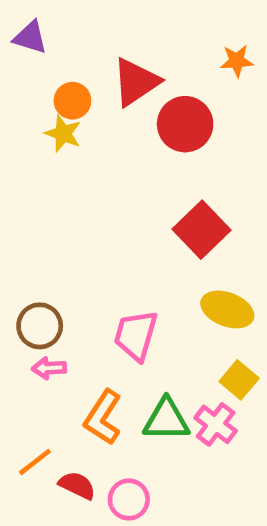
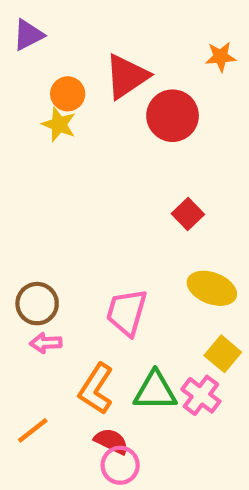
purple triangle: (30, 37) -> (28, 35), turned -44
red square: (202, 230) -> (188, 214), size x0.6
red semicircle: (77, 485) -> (111, 441), moved

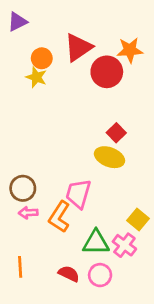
orange star: (221, 57) -> (130, 50), moved, size x1.4
yellow ellipse: (212, 288) -> (110, 157), moved
orange L-shape: (96, 389) -> (59, 217), moved
orange line: (33, 430) -> (20, 267), turned -55
pink circle: (120, 465) -> (100, 275), moved

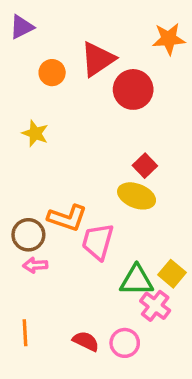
orange star: (130, 50) -> (169, 39), moved
yellow star: (36, 77) -> (35, 133), moved
orange L-shape: (59, 217) -> (67, 218), moved, turned -104
green triangle: (96, 243) -> (137, 280), moved

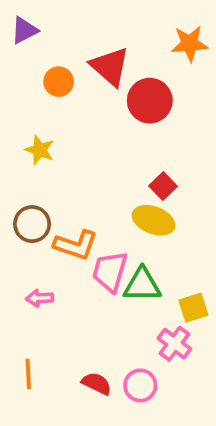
red triangle: (98, 59) -> (110, 66), turned -45
brown circle: (28, 235) -> (32, 224), moved
yellow square: (172, 274) -> (193, 308), turned 32
green triangle: (137, 280) -> (142, 285), moved

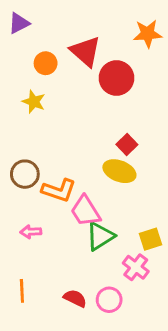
yellow star: (40, 150) -> (34, 102), moved
pink trapezoid: (110, 272) -> (85, 211), turned -48
green triangle: (142, 285) -> (100, 236), moved, turned -32

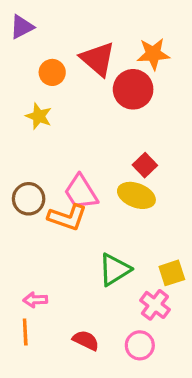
orange star: (148, 34) -> (153, 54), moved
pink trapezoid: (85, 211) -> (81, 192), moved
pink arrow: (31, 232) -> (35, 300), moved
pink circle: (109, 300) -> (140, 345), moved

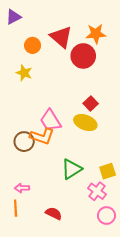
brown circle: (29, 199) -> (24, 142), moved
pink circle: (140, 345) -> (106, 216), moved

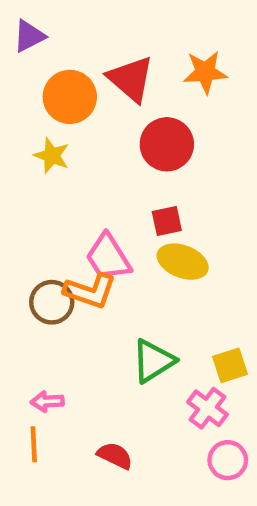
orange circle: (33, 45) -> (70, 97), size x1.5
red circle: (83, 56) -> (167, 144), moved
red square: (91, 104) -> (167, 221), moved, turned 32

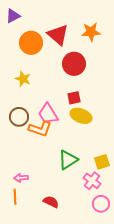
yellow star: (52, 156) -> (23, 79), moved
brown circle: (52, 302) -> (19, 117), moved

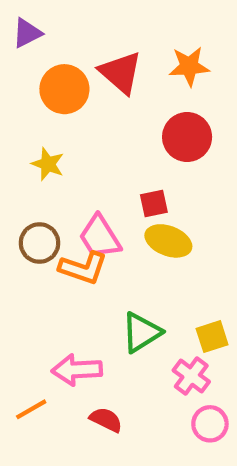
red circle: (74, 64) -> (187, 137), moved
pink arrow: (21, 178) -> (77, 370), moved, size x1.6
orange line: (15, 197) -> (31, 409), turned 63

